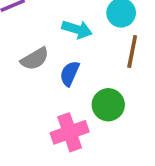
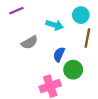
blue semicircle: (70, 73) -> (59, 54), moved

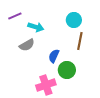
cyan arrow: (55, 25) -> (36, 27), moved

